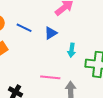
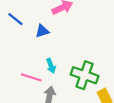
cyan arrow: (72, 50) -> (51, 66), moved, turned -40

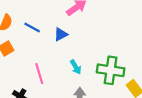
pink line: (31, 77) -> (39, 74), moved, turned 66

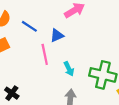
pink line: (39, 74) -> (45, 54), moved

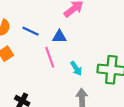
blue triangle: (57, 35) -> (59, 37), turned 32

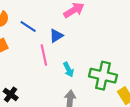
blue triangle: (59, 37) -> (56, 36), turned -40

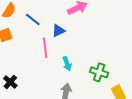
green cross: (103, 76) -> (99, 72), size x0.7

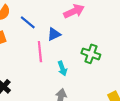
green cross: (99, 72) -> (91, 54), moved

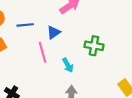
blue line: (28, 22) -> (25, 25), turned -35

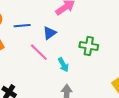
pink line: (42, 52) -> (39, 52), turned -30

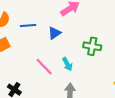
pink line: (39, 52) -> (44, 67), moved

